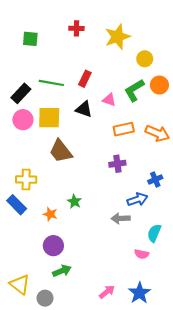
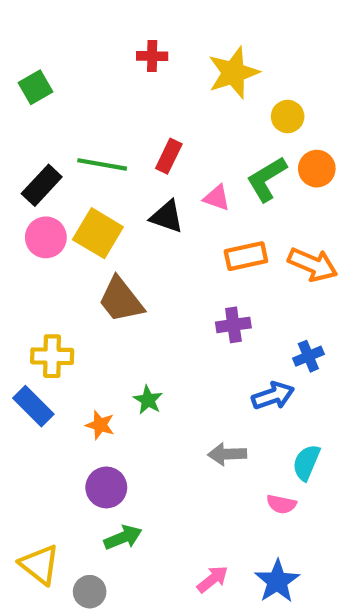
green square: (30, 39) -> (35, 87), moved, turned -35
yellow square: (49, 118) -> (98, 233), turned 30
gray arrow: (121, 218) -> (227, 454), moved

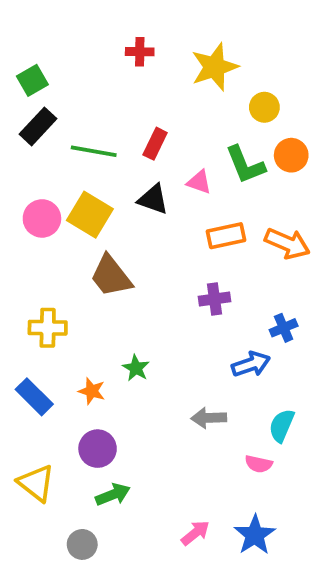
green L-shape: (267, 179) -> (245, 165), turned -81
black rectangle: (42, 185) -> (38, 126), moved
blue rectangle: (33, 406) -> (34, 397), moved
yellow triangle: (40, 565) -> (36, 483), moved

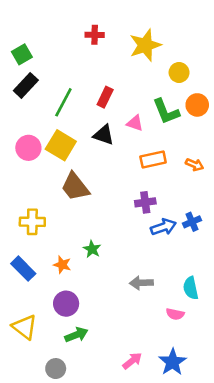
green line: (94, 151) -> (63, 102), turned -72
orange arrow: (287, 243) -> (195, 165), size x0.6
blue arrow: (251, 364) -> (163, 227), moved
cyan semicircle: (282, 426) -> (191, 288), turned -35

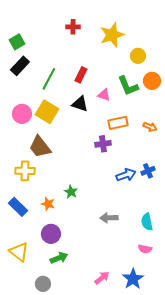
brown trapezoid: (75, 187) -> (40, 147), moved
purple cross: (145, 202) -> (103, 144), moved
pink semicircle: (175, 314) -> (145, 249), moved

